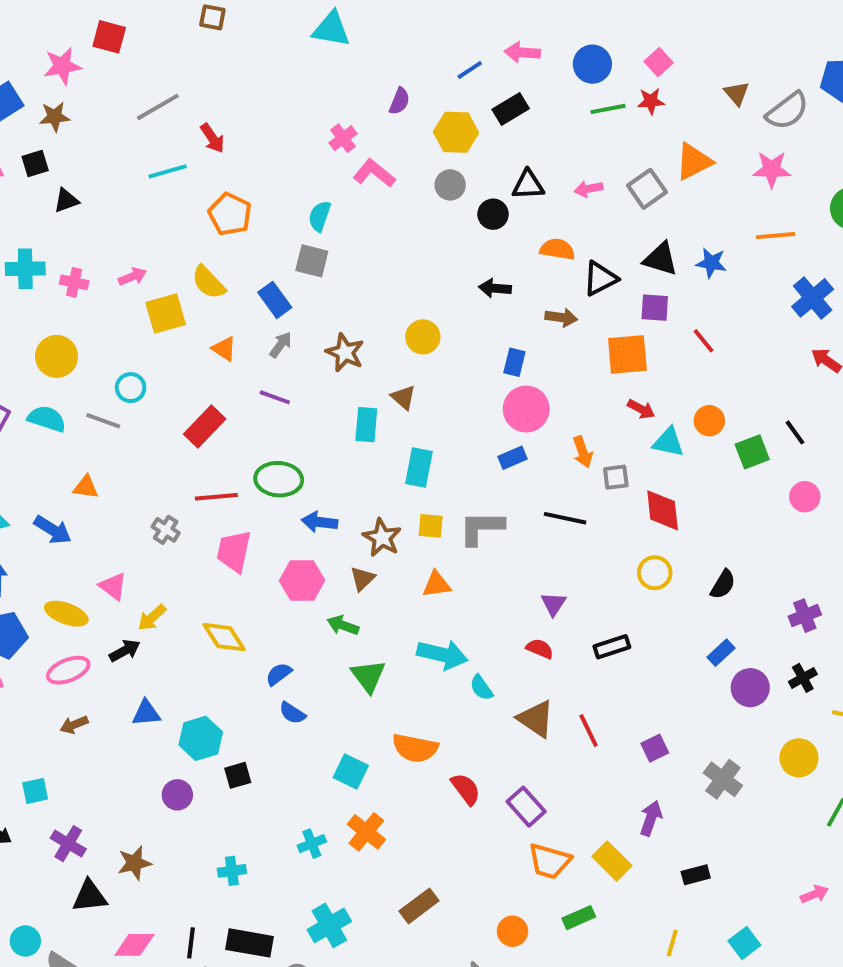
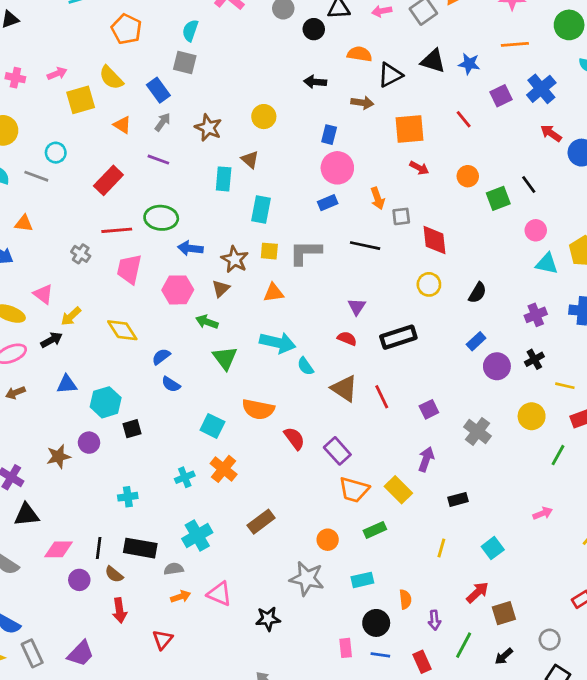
purple square: (655, 308) -> (501, 96), moved, turned -30
cyan triangle: (668, 442) -> (547, 264), moved
black rectangle: (612, 647) -> (398, 337), size x1.4
brown star: (134, 863) -> (58, 456), moved

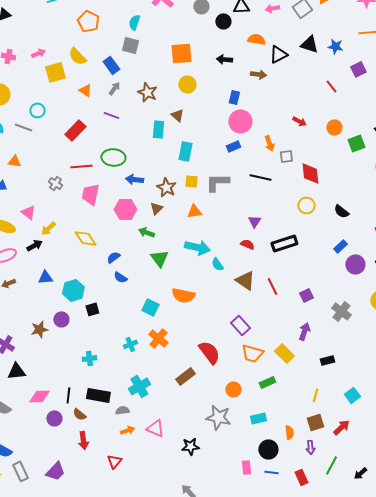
orange square: (409, 129) -> (181, 53), moved
black semicircle: (477, 293) -> (341, 211), turned 98
red semicircle: (294, 438) -> (209, 352), moved, size x1.4
brown square: (504, 613) -> (315, 422), moved

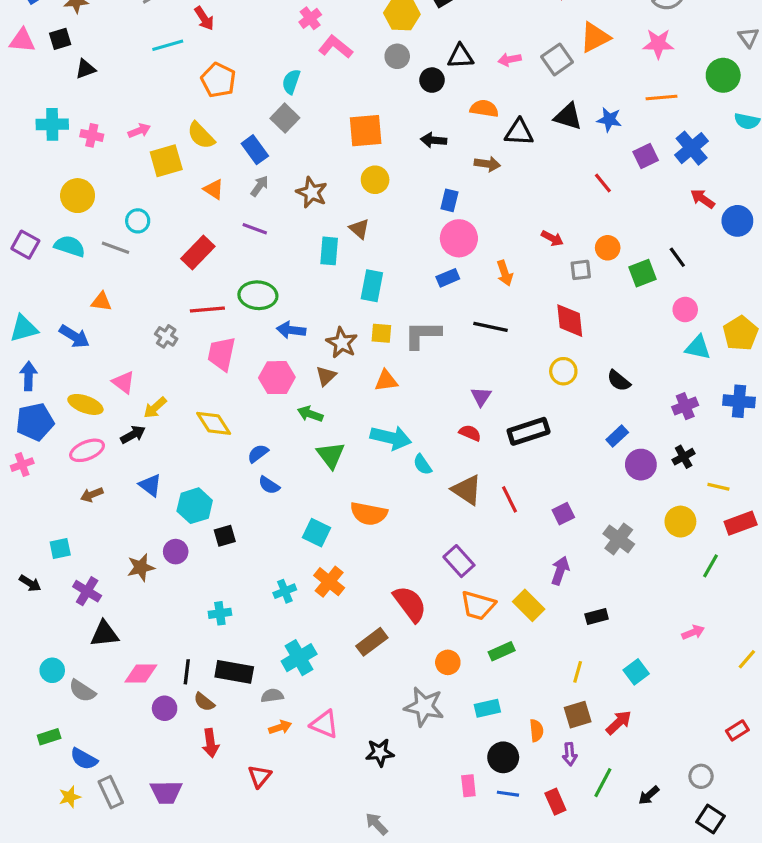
gray square: (130, 45) -> (285, 118), turned 30
black triangle: (278, 54) -> (519, 132), turned 30
gray square: (286, 156) -> (581, 270), moved
blue triangle: (45, 277) -> (150, 485), turned 42
purple trapezoid: (55, 471) -> (166, 792), turned 45

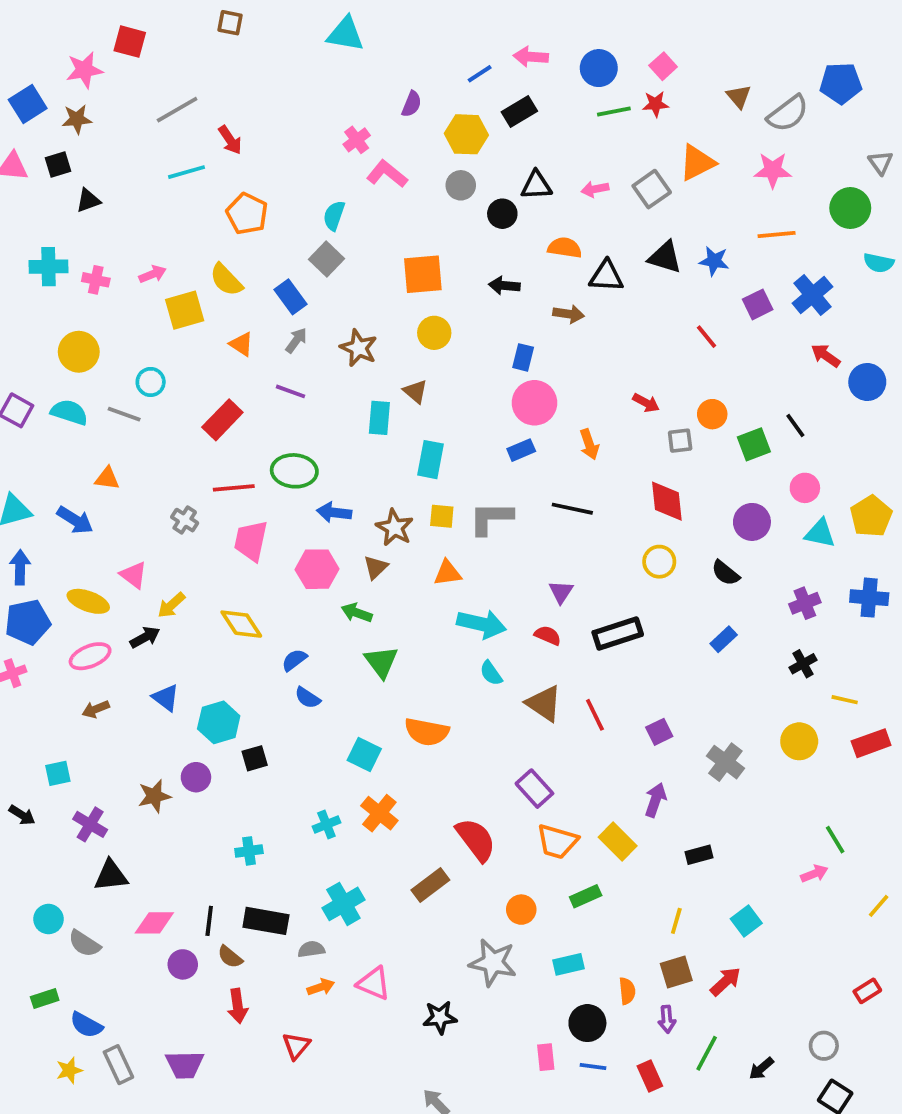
cyan arrow: (391, 438) -> (482, 624), moved
purple circle: (641, 465) -> (752, 522), moved
green line: (711, 566) -> (835, 840), moved, turned -60

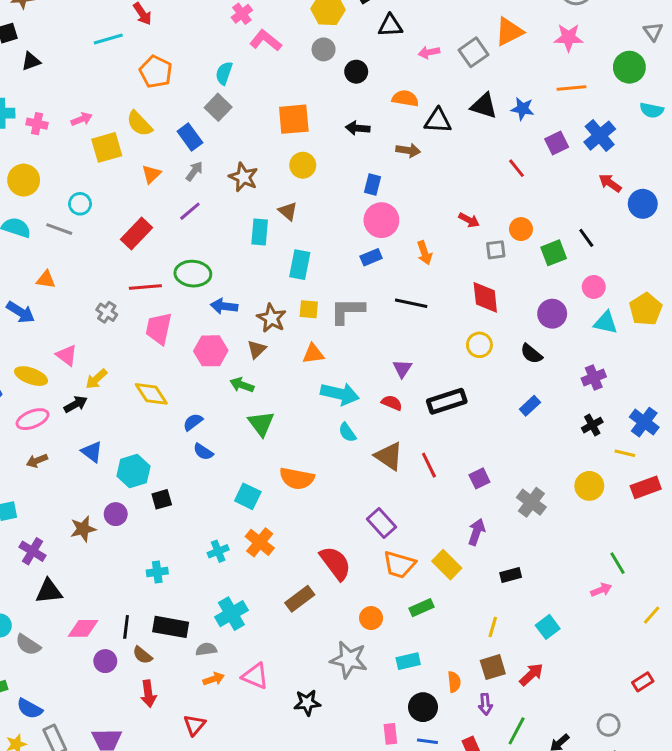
black triangle: (536, 185) -> (390, 26), moved
orange triangle: (241, 344) -> (151, 174), turned 42
purple line: (291, 391) -> (190, 211), turned -60
blue cross: (869, 598) -> (644, 422), moved, turned 32

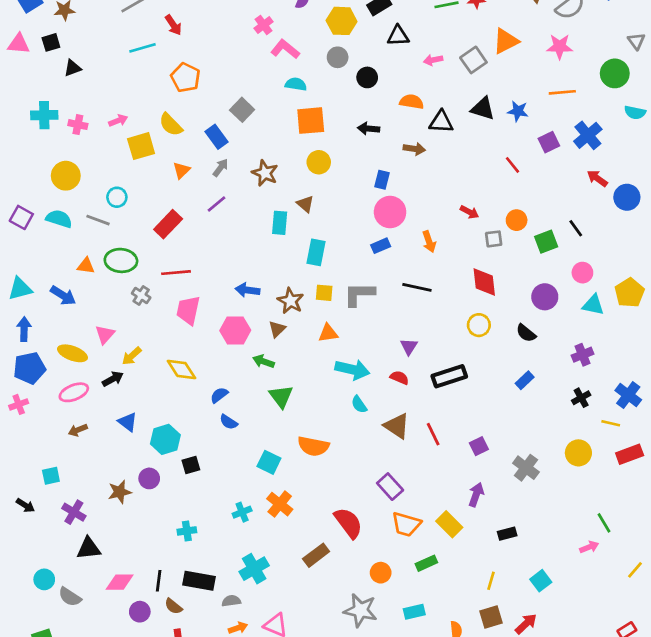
cyan semicircle: (224, 73) -> (296, 84), moved, turned 80
green ellipse: (193, 274) -> (121, 260), moved
pink triangle: (67, 355) -> (105, 334), turned 35

